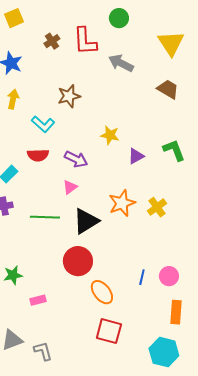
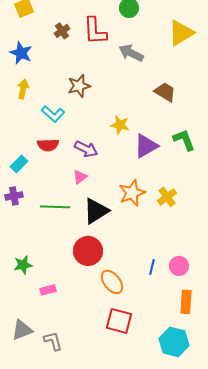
yellow triangle: (171, 43) -> (181, 33), turned 32
brown trapezoid: (168, 89) -> (165, 92), moved
purple triangle: (136, 156) -> (146, 146), size x1.5

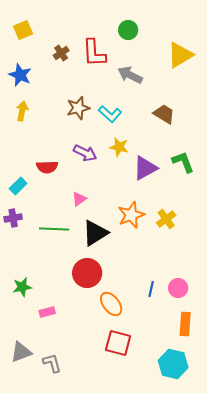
cyan L-shape: (53, 114) -> (110, 114), moved
purple arrow: (86, 149) -> (85, 153), moved

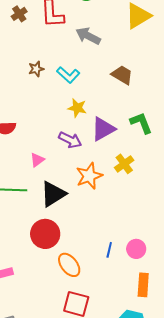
brown star: (78, 108) -> (36, 69), size x0.7
purple arrow: (85, 153) -> (70, 140), moved
yellow cross: (166, 219) -> (124, 164), moved

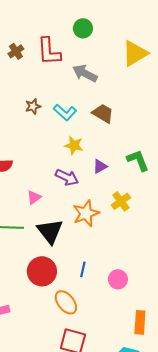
brown trapezoid: (122, 75) -> (103, 113), moved
purple triangle: (103, 129) -> (100, 166), size x0.6
black triangle: (53, 194) -> (50, 231), turned -36
pink circle: (136, 249) -> (118, 279), moved
blue line: (109, 250) -> (83, 269), moved

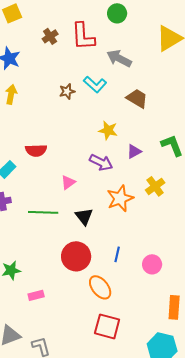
cyan L-shape: (65, 112) -> (95, 84), moved
black triangle: (50, 231) -> (84, 216), size x0.7

